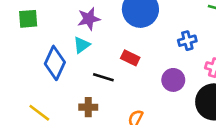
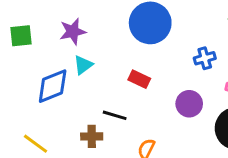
purple star: (89, 19) -> (73, 31), moved
blue diamond: (55, 63) -> (53, 86), turned 44
black line: (103, 77) -> (115, 115), moved

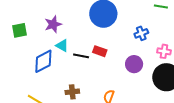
cyan triangle: (83, 65) -> (62, 46), turned -48
black line: (115, 115) -> (81, 56), moved

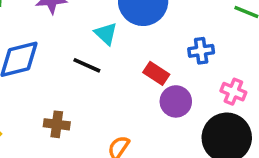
cyan triangle: (62, 46) -> (106, 34), moved
red rectangle: (100, 51) -> (156, 73), moved

